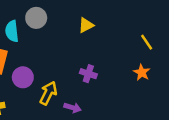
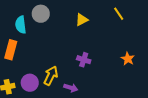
yellow line: (147, 42) -> (119, 14), moved
purple circle: (23, 77) -> (30, 83), moved

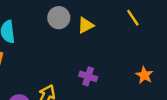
gray circle: (41, 14) -> (59, 18), moved

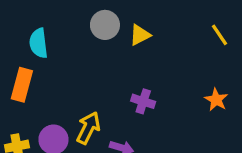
yellow line: (133, 18) -> (220, 35), moved

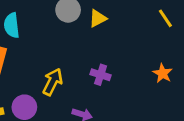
yellow arrow: (88, 128) -> (53, 82), moved

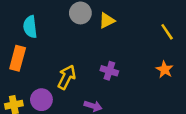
yellow line: (165, 18) -> (167, 32), moved

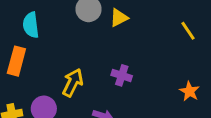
orange star: (165, 70) -> (189, 91), moved

